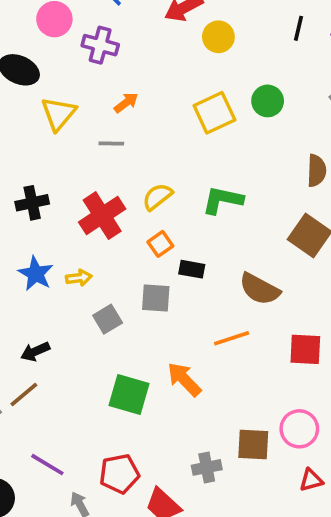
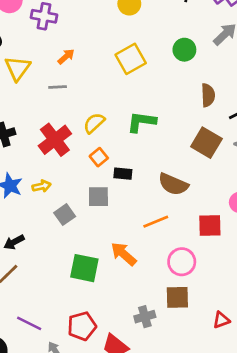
green circle: (268, 101) -> (184, 50), moved
pink circle: (299, 429) -> (182, 262), moved

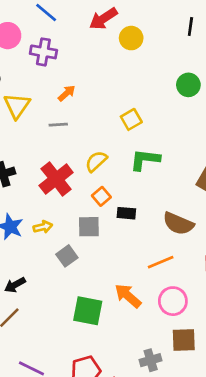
yellow square: (131, 59) -> (131, 119), moved, size x0.7
gray square: (98, 197) -> (89, 227), moved
pink circle: (182, 262) -> (173, 301), moved

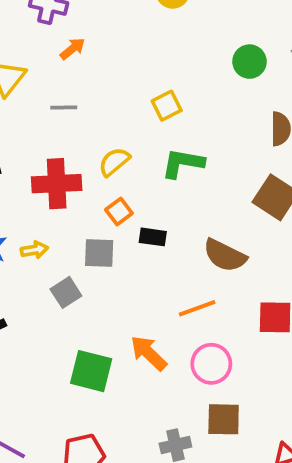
orange arrow: (67, 93) -> (73, 49), moved
red cross: (56, 179) -> (57, 184), turned 32

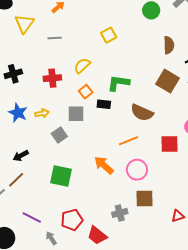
green L-shape: (183, 163) -> (118, 83), moved
red cross: (57, 184) -> (52, 78), size x0.7
green square: (91, 371) -> (61, 176), moved

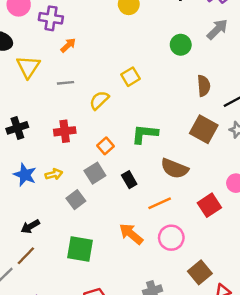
yellow semicircle: (82, 66) -> (99, 100), moved
black rectangle: (104, 104) -> (129, 180), moved, turned 56
gray square: (76, 114) -> (95, 173), turned -30
red square: (170, 144) -> (209, 205), turned -30
brown square: (144, 199) -> (200, 272), moved, turned -36

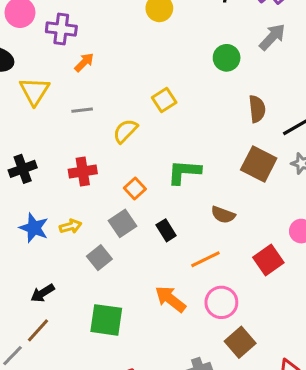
brown semicircle: (175, 169) -> (223, 215), size x0.7
brown square: (200, 272) -> (240, 342), moved

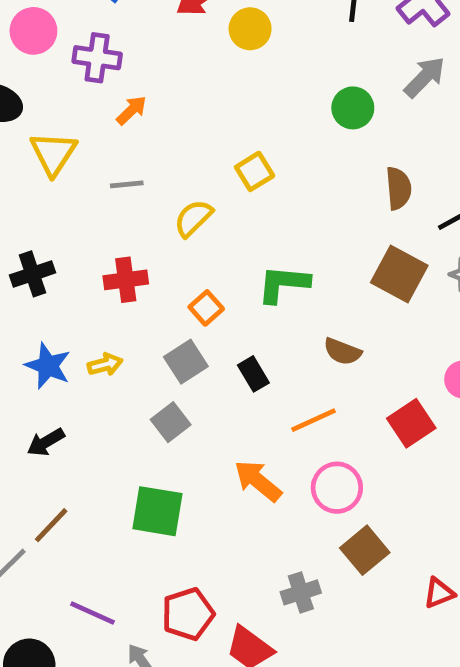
gray square: (99, 258) -> (171, 422), moved
black arrow: (42, 293) -> (46, 442), moved

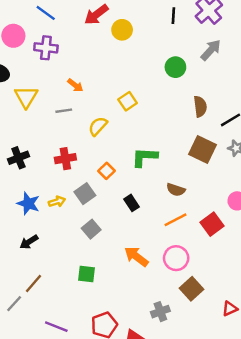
orange arrow: (131, 110) -> (75, 85), moved, turned 84
gray square: (186, 362) -> (85, 194), moved
orange line: (313, 420) -> (175, 220), moved
green square: (157, 511) -> (87, 274), size x0.7

